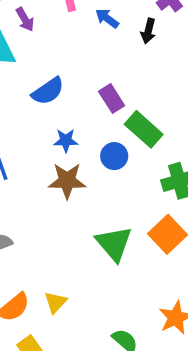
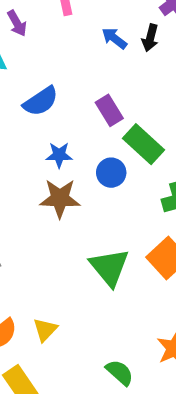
blue arrow: (107, 18) -> (114, 38), moved

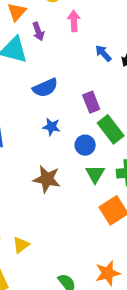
brown star: (60, 198) -> (47, 179), moved
green triangle: (109, 267) -> (95, 174), moved, size x0.7

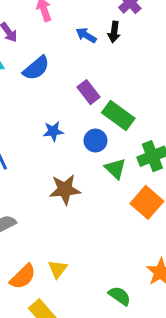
blue semicircle: (45, 88) -> (36, 68), moved

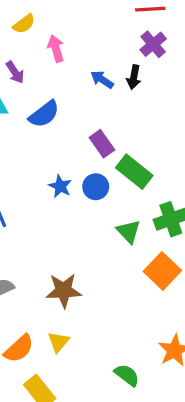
blue star: (53, 131) -> (60, 186), turned 30
blue circle: (95, 141) -> (96, 187), moved
brown star: (65, 190) -> (64, 290), moved

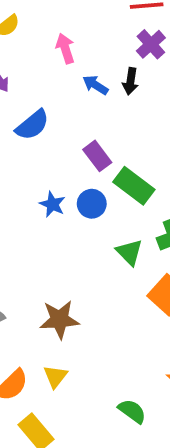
pink arrow: (56, 48) -> (65, 49), moved

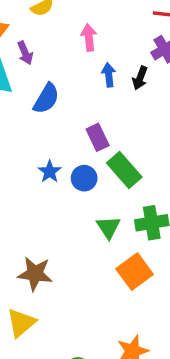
blue arrow: (95, 85) -> (109, 75), turned 40
blue semicircle: (32, 125) -> (46, 99), turned -32
yellow triangle: (55, 376) -> (21, 323), size x1.4

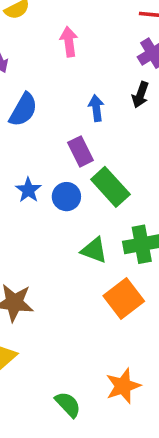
blue arrow: (109, 75) -> (96, 108), moved
black arrow: (140, 78) -> (140, 95), moved
green triangle: (108, 227) -> (94, 250), turned -35

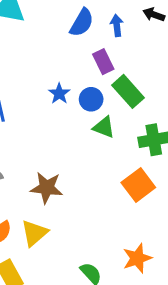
black arrow: (140, 95) -> (154, 15), turned 90
blue semicircle: (23, 110) -> (82, 23), moved
green triangle: (94, 250) -> (104, 127), moved

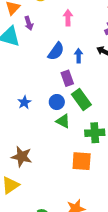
blue star: (59, 94) -> (24, 102), moved
orange square: (138, 185) -> (82, 161), turned 35

